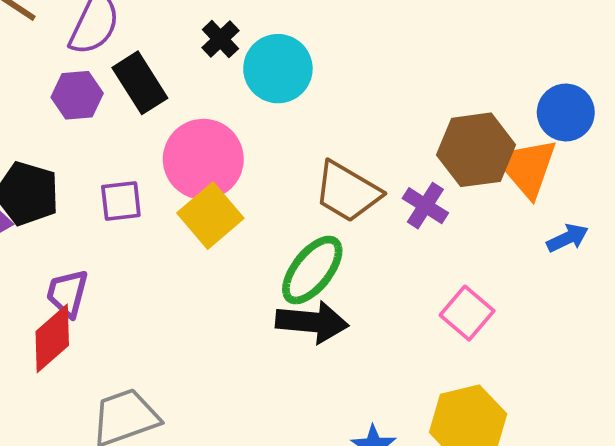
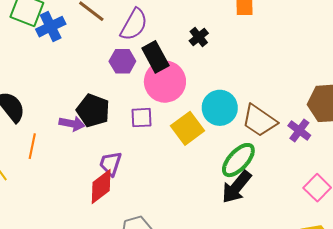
cyan circle: (278, 69) -> (220, 108), moved
pink circle: (203, 159) -> (165, 82), moved
black arrow: (312, 322) -> (236, 187), turned 120

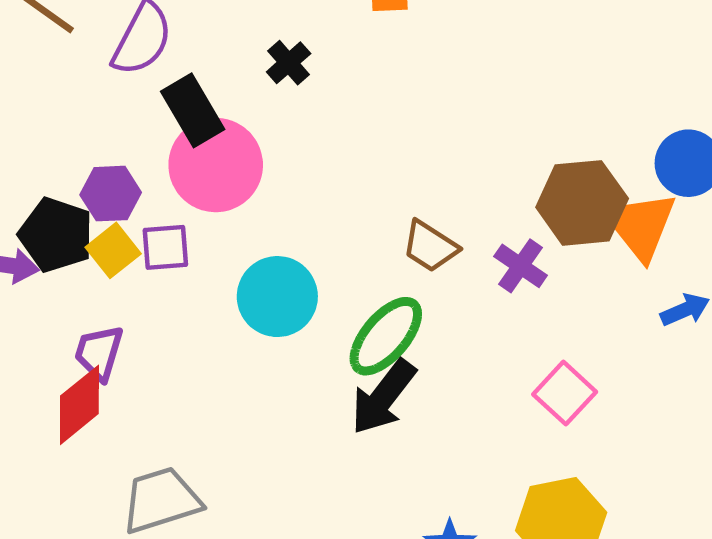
purple hexagon: (122, 61) -> (111, 194), moved
cyan circle: (220, 108) -> (277, 297), moved
brown trapezoid: (259, 121) -> (430, 246), size x0.7
yellow square: (187, 128) -> (113, 250), moved, size x0.7

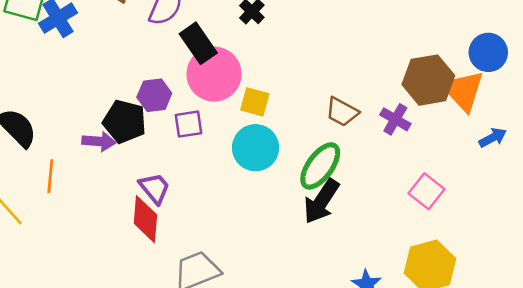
yellow square: (113, 250) -> (255, 102), moved, turned -32
purple trapezoid: (99, 353) -> (155, 188), turned 128
red diamond: (79, 405) -> (145, 219), turned -42

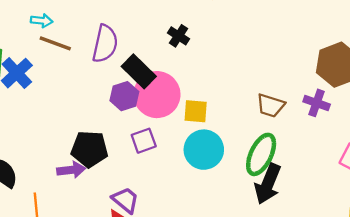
purple hexagon: (154, 95) -> (124, 96), moved

